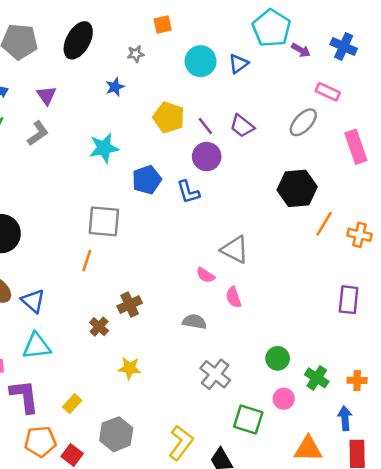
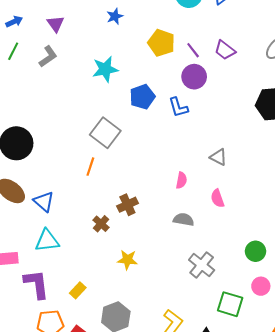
gray square: (104, 221) -> (105, 133), turned 32
gray triangle: (235, 250) -> (218, 157), size x0.7
pink semicircle: (205, 275) -> (181, 180), moved, turned -112

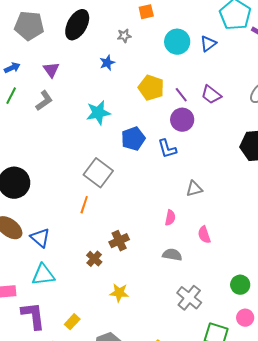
gray triangle: (218, 157) -> (194, 189), moved, turned -42

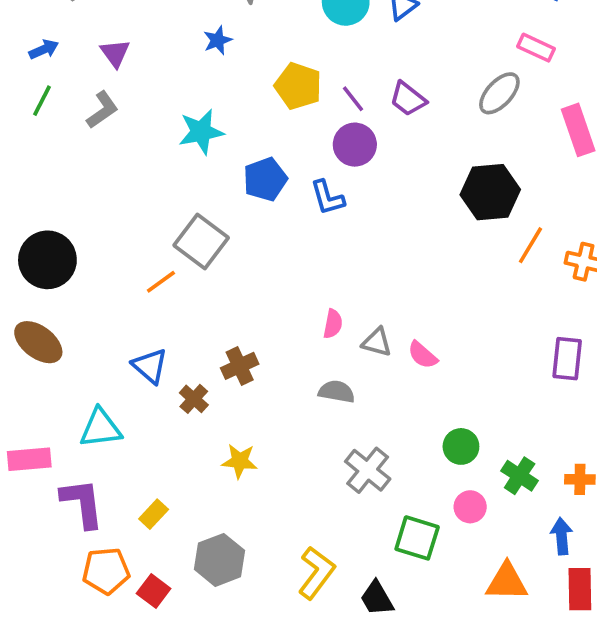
gray triangle: (194, 189) -> (377, 342), moved, turned 30
orange line: (84, 205) -> (161, 282), moved, turned 36
pink semicircle: (204, 235) -> (423, 355), moved, turned -30
blue triangle: (40, 238) -> (150, 366), moved

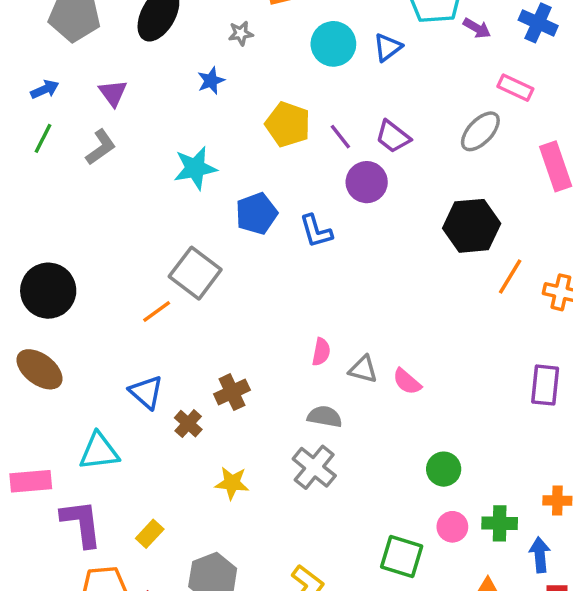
purple circle: (355, 145) -> (367, 182), moved
gray cross: (368, 470) -> (314, 467), moved
green cross: (520, 476) -> (500, 523), moved, turned -32

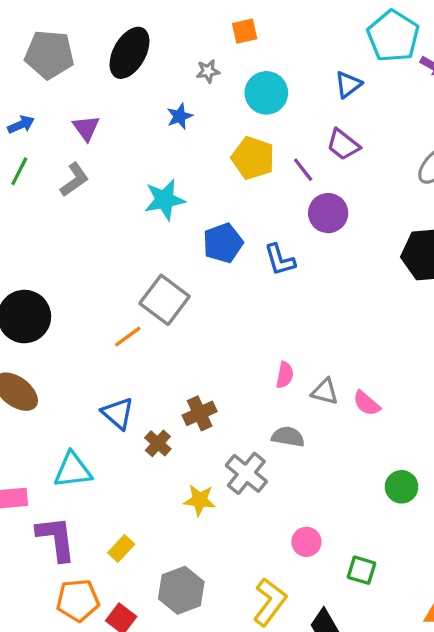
cyan circle: (333, 44) -> (266, 93), moved
purple trapezoid: (393, 137) -> (343, 145), moved
gray cross: (314, 467) -> (246, 473), moved
pink circle: (452, 527) -> (306, 542), moved
green square: (402, 557) -> (361, 570), size x0.7

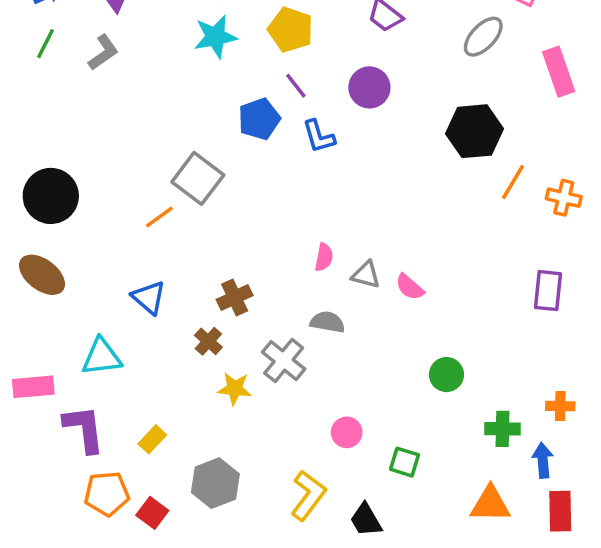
purple line: (303, 170) -> (296, 86), moved
cyan star: (165, 200) -> (215, 37), moved
brown cross: (158, 443) -> (208, 341), moved

